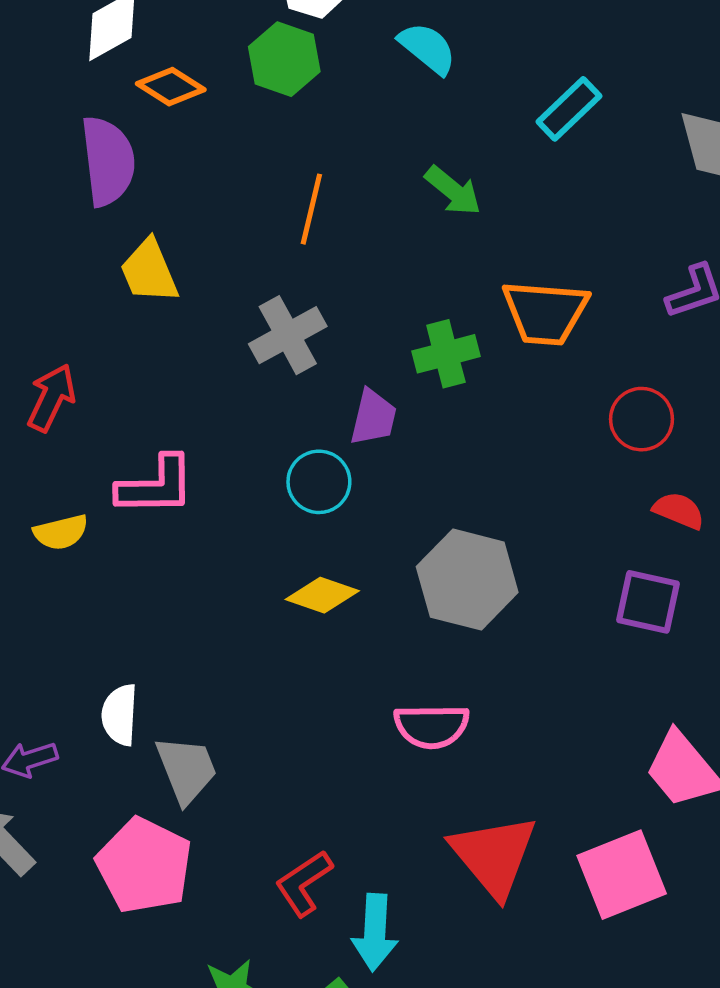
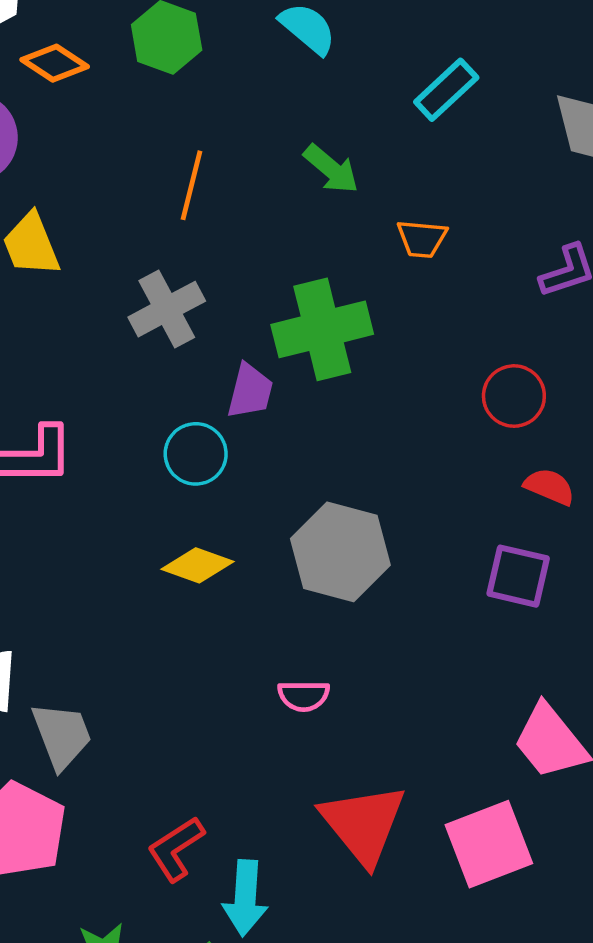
orange trapezoid: (545, 313) -> (422, 239), moved, size x0.6
green cross: (446, 354) -> (322, 329), size x1.5
pink semicircle: (432, 726) -> (304, 696), size x0.7

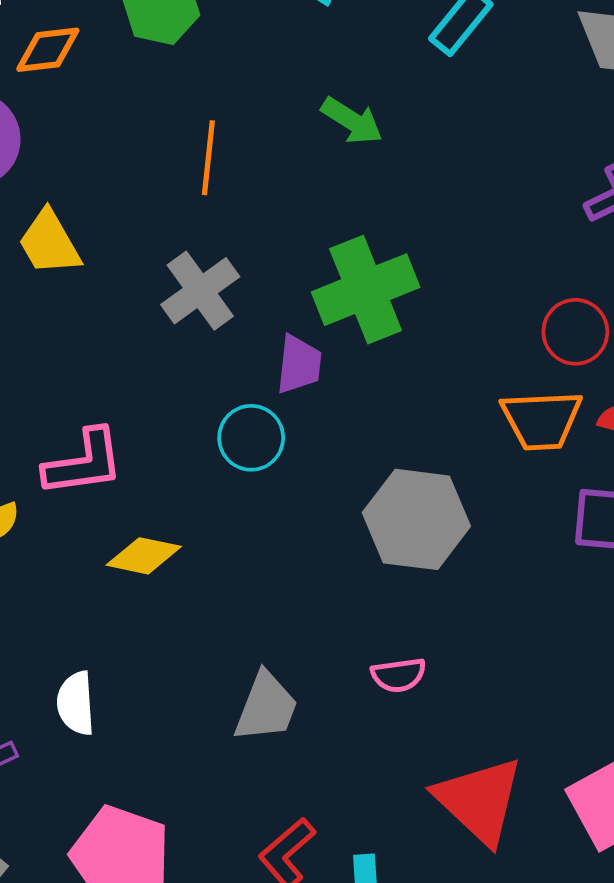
orange diamond: (55, 63) -> (48, 50), turned -32
orange trapezoid: (422, 239) -> (542, 420), moved, size x1.5
yellow diamond: (198, 565) -> (144, 556), moved
gray trapezoid: (62, 735) -> (266, 707), moved, turned 50

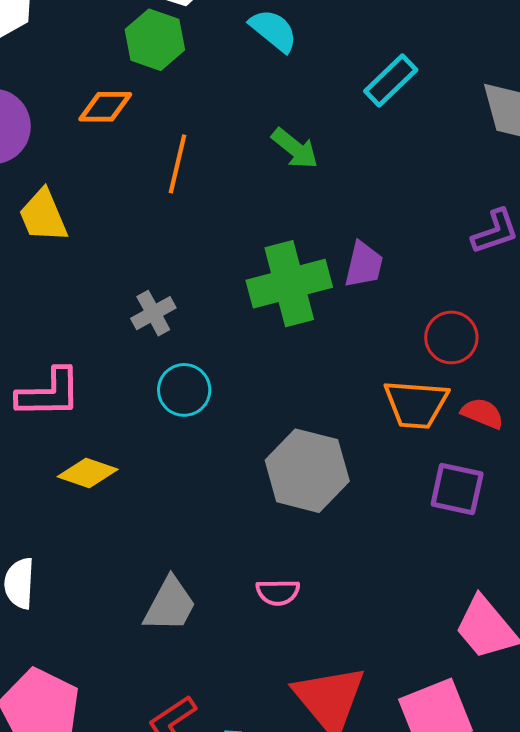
orange diamond: (48, 50) -> (105, 107), moved
gray cross: (200, 291) -> (153, 313), moved, size x0.7
purple trapezoid: (299, 364) -> (364, 265), moved

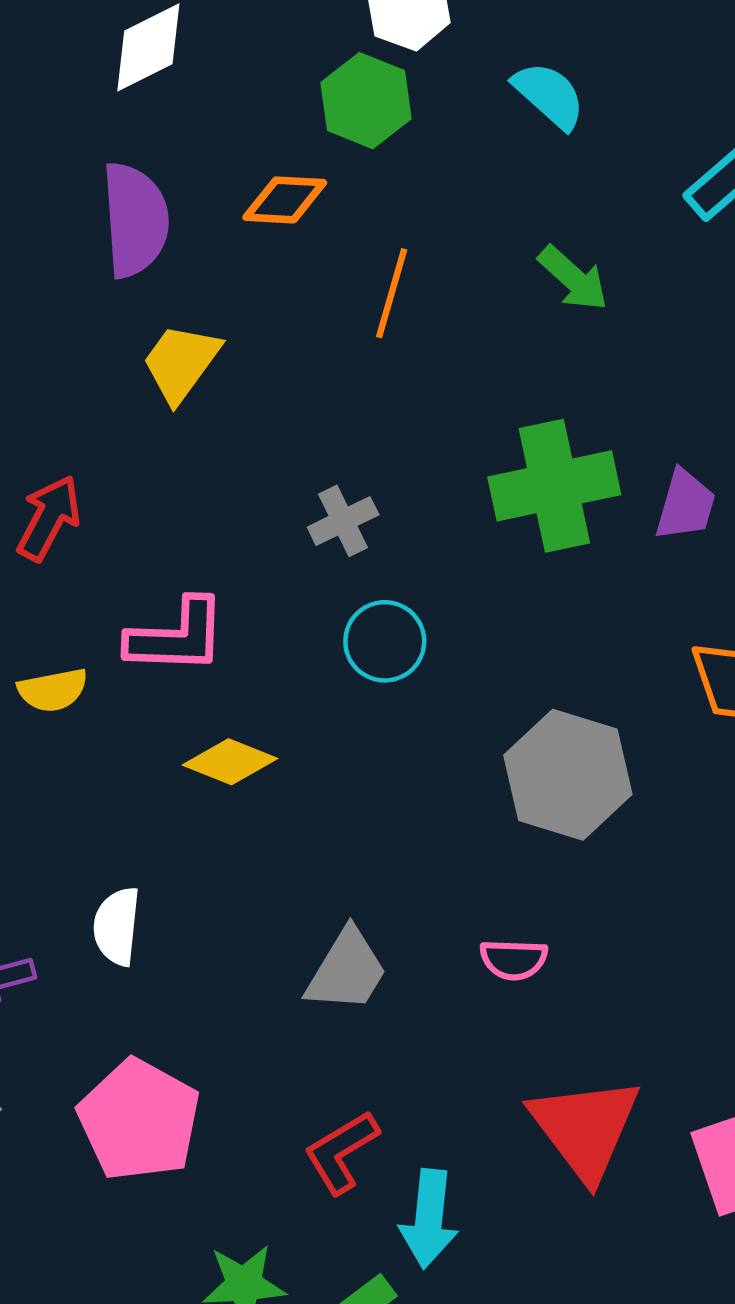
yellow trapezoid: (43, 216) -> (181, 363), turned 56
purple trapezoid: (364, 265) -> (685, 505), moved

